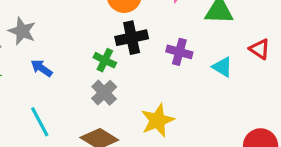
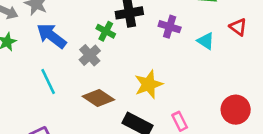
blue arrow: (42, 68) -> (52, 36), size x1.6
gray cross: (104, 93) -> (90, 55), moved

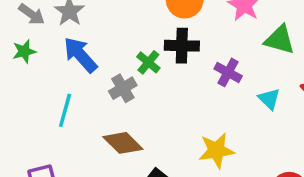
cyan line: (48, 82) -> (65, 110), turned 30
yellow star: (149, 84) -> (216, 150), moved

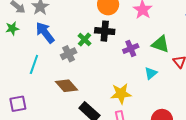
green triangle: (280, 40) -> (160, 44), moved
purple cross: (228, 72) -> (131, 48), turned 35
cyan triangle: (269, 99) -> (151, 73), moved, turned 32

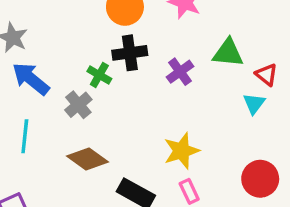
cyan triangle: (151, 73) -> (254, 104), moved

